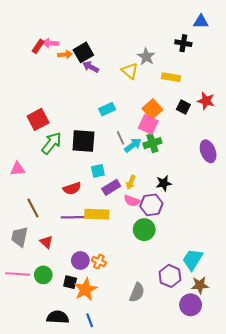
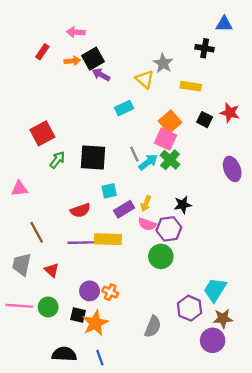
pink arrow: (50, 43) -> (76, 32), moved
cyan rectangle: (107, 109) -> (124, 108), moved
green arrow: (51, 143) -> (57, 160), size x0.7
green cross: (152, 143) -> (170, 160), turned -30

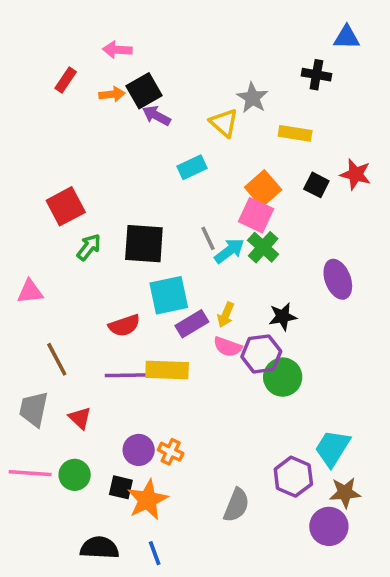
purple ellipse: (232, 169) -> (338, 279), moved
cyan square: (109, 191) -> (169, 295), size x1.6
green circle: (161, 256) -> (283, 377), moved

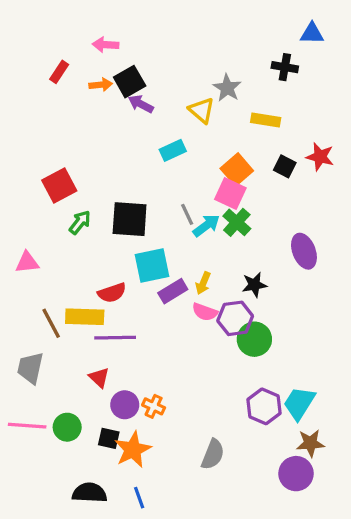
yellow rectangle: (167, 370) -> (85, 317), moved
red triangle: (80, 418) -> (99, 378), moved
purple hexagon: (293, 477) -> (264, 406), moved

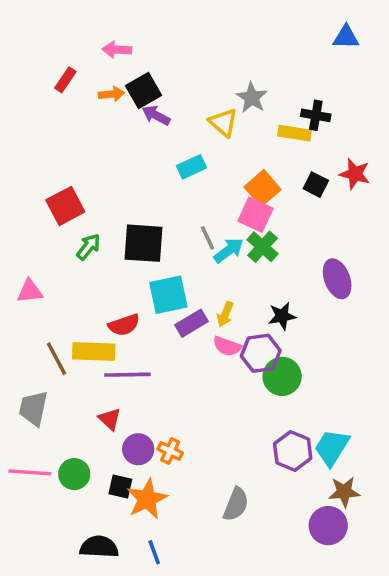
black cross: (285, 67) -> (316, 115), moved

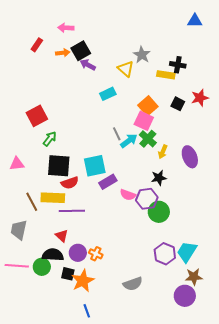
red star: (355, 174) -> (200, 98), turned -30
black square: (144, 243) -> (59, 166), moved
yellow arrow: (225, 314) -> (163, 152), moved
gray semicircle: (236, 504) -> (133, 284), turned 48
black semicircle: (99, 547) -> (53, 255), moved

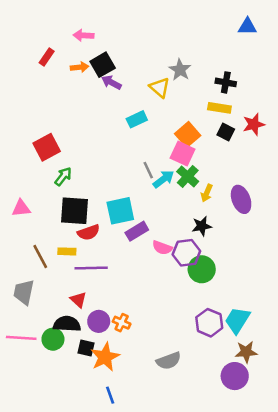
yellow rectangle: (166, 75) -> (219, 108), moved
yellow rectangle: (53, 198) -> (67, 251), size x0.6

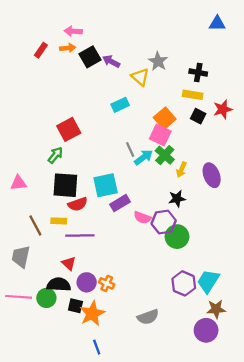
orange arrow: (80, 67) -> (68, 48), moved
purple arrow: (111, 82) -> (111, 61), moved
red square: (47, 147) -> (69, 129), moved

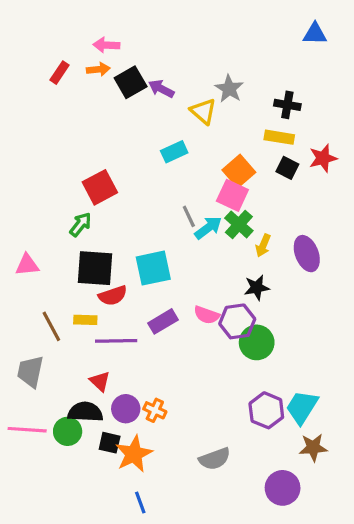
purple rectangle: (120, 203) -> (163, 321), moved
purple circle: (206, 330) -> (283, 488), moved

